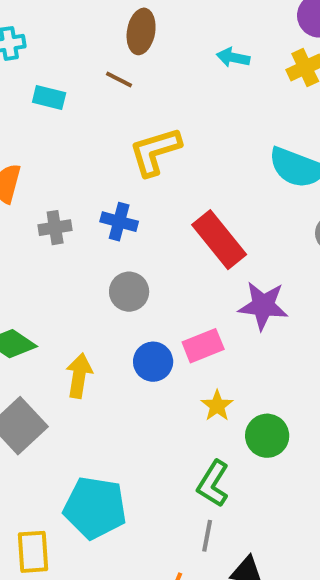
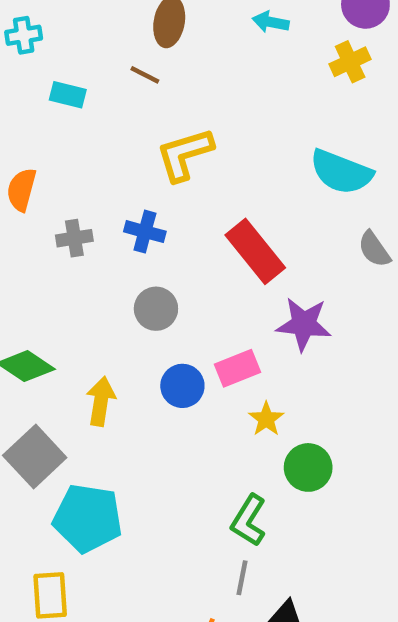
cyan arrow: (233, 57) -> (271, 22), moved
yellow star: (217, 406) -> (266, 419), moved
cyan pentagon: (95, 508) -> (88, 518), moved

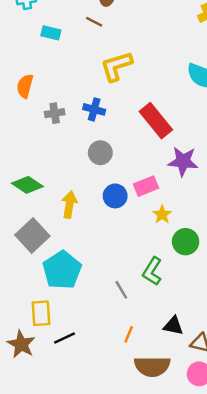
cyan pentagon: (88, 518) -> (62, 270), turned 30
gray line: (242, 578) -> (121, 290), moved, turned -42

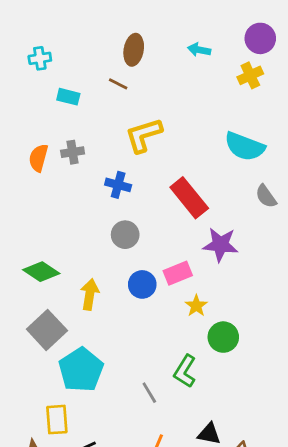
gray cross: (55, 113) -> (73, 152), moved

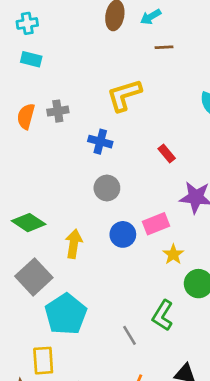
cyan arrow: (199, 50) -> (151, 17), moved, turned -42
brown line: (118, 84) -> (164, 47), moved, turned -30
cyan rectangle: (68, 97) -> (31, 59), moved
red rectangle: (189, 198) -> (167, 153), size x0.5

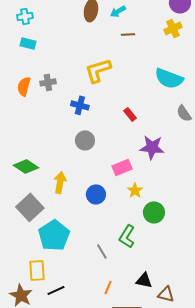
blue circle: (123, 234) -> (96, 194), moved

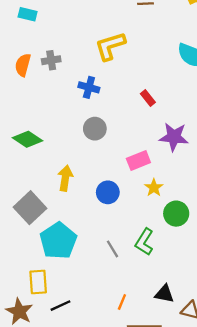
green diamond: (26, 166) -> (28, 139), moved
gray line: (102, 251) -> (113, 249), moved

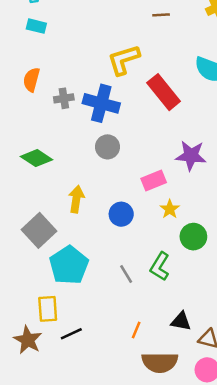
gray cross: (51, 60) -> (64, 98), moved
blue cross: (89, 87) -> (101, 103), size x1.6
red rectangle: (148, 98) -> (164, 92), moved, size x2.0

